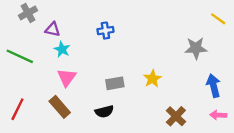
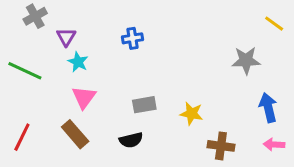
purple triangle: (53, 29) -> (66, 37), turned 49
yellow star: (152, 79) -> (191, 114), moved, turned -30
brown cross: (176, 116) -> (221, 146), turned -36

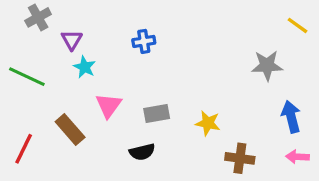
pink triangle: (84, 97) -> (109, 105), moved
brown rectangle: (75, 134) -> (70, 130), moved

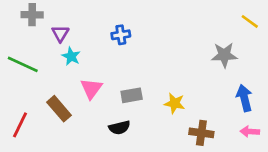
gray cross: (38, 17) -> (32, 15), turned 30

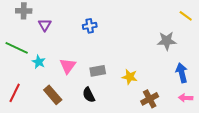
cyan star: (71, 56) -> (39, 62), moved
brown rectangle: (59, 109) -> (53, 95), moved
black semicircle: (119, 128) -> (89, 95), turned 77
brown cross: (201, 133) -> (150, 99), turned -36

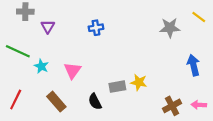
gray star: (167, 41) -> (170, 28), moved
gray rectangle: (98, 71) -> (117, 87), moved
blue arrow: (182, 73) -> (193, 65), moved
brown cross: (150, 99) -> (172, 106), moved

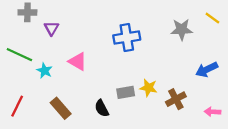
blue cross: (96, 28) -> (127, 38), moved, size x1.6
blue arrow: (193, 65) -> (207, 69), turned -102
pink triangle: (72, 71) -> (78, 61), moved, turned -36
brown cross: (172, 106) -> (176, 99), moved

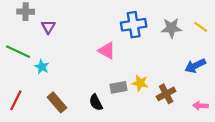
yellow line: (212, 18) -> (201, 27), moved
blue cross: (127, 38) -> (134, 25), moved
pink triangle: (78, 61) -> (107, 51), moved

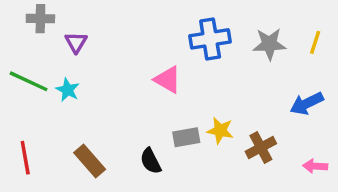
yellow line: (201, 27) -> (315, 42), turned 72
cyan star: (42, 67) -> (68, 90), moved
red line: (16, 100) -> (25, 158), turned -36

